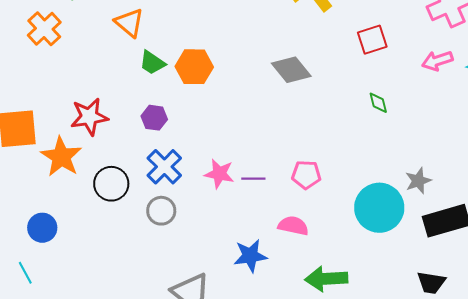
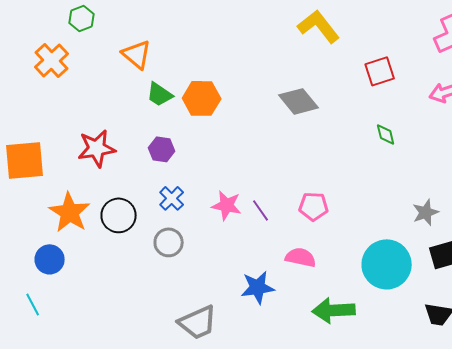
orange star: (61, 157) -> (70, 212), moved
blue cross: (164, 167) -> (172, 198), size x0.7
purple line: (253, 179) -> (261, 210), turned 55
cyan circle: (379, 208) -> (387, 264), moved

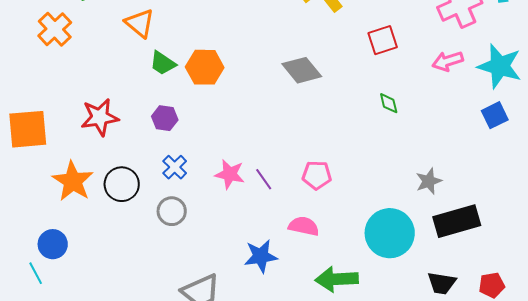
blue circle: (50, 259) -> (53, 244), moved

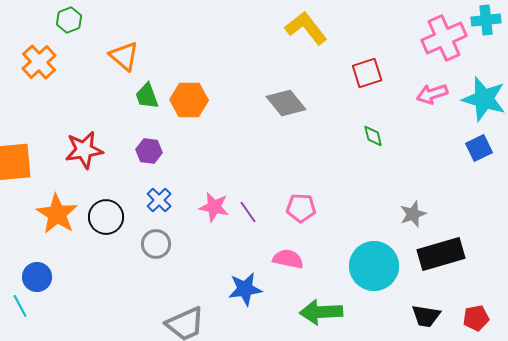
green trapezoid: (163, 63) -> (147, 96), turned 36

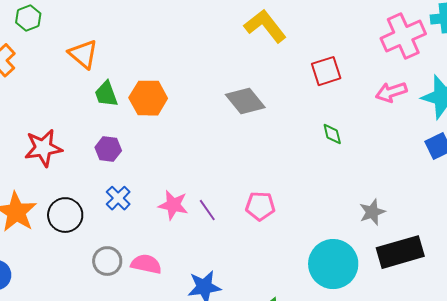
gray circle: (156, 244) -> (107, 261), moved
pink semicircle: (288, 259) -> (146, 264), moved

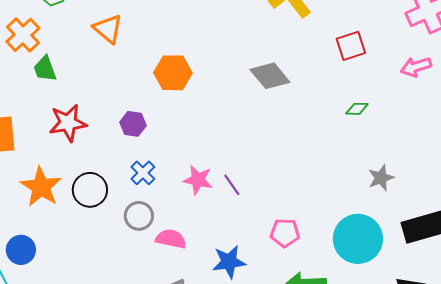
green trapezoid: (106, 94) -> (45, 69), moved
green diamond: (332, 134) -> (357, 109), turned -75
pink pentagon: (260, 206) -> (285, 233), moved
gray star: (372, 212) -> (381, 178), moved
gray circle: (107, 261) -> (139, 216), moved

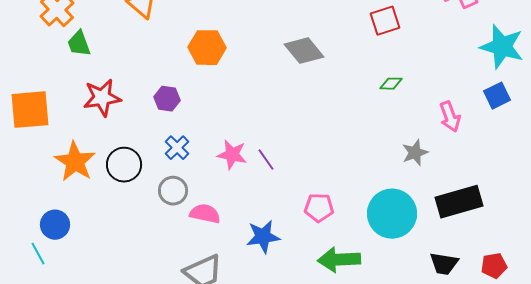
pink arrow: (416, 67) -> (450, 117), moved, turned -92

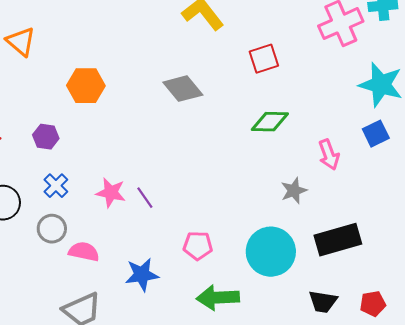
green diamond: (391, 84) -> (270, 122), size x1.6

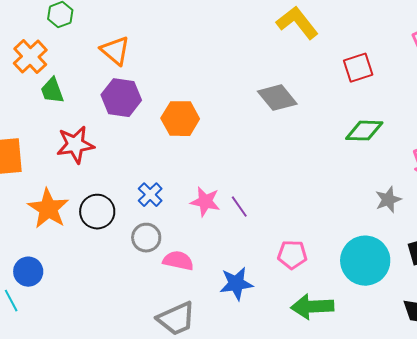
orange hexagon: (86, 86) -> (180, 119), moved
purple hexagon: (46, 137) -> (121, 98), moved, size x1.5

